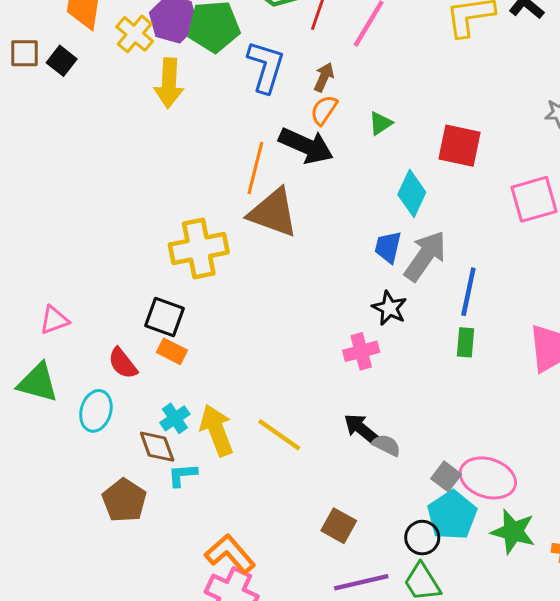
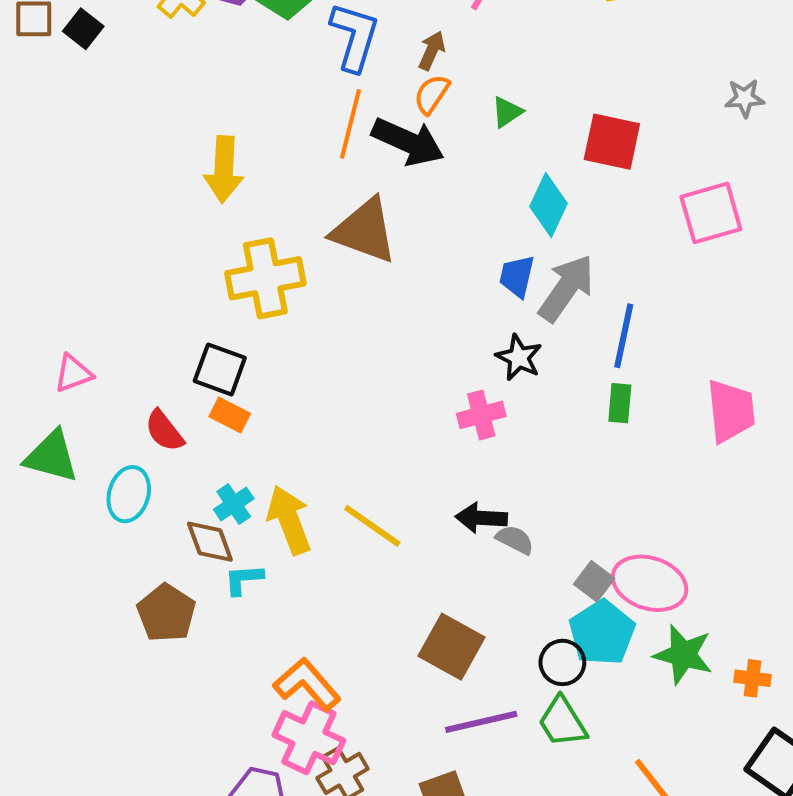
yellow arrow: (169, 83) -> (224, 169), moved
orange line: (255, 168) -> (351, 124), moved
black arrow: (361, 429) -> (481, 518), turned -36
brown square: (339, 526) -> (452, 647), size x1.4

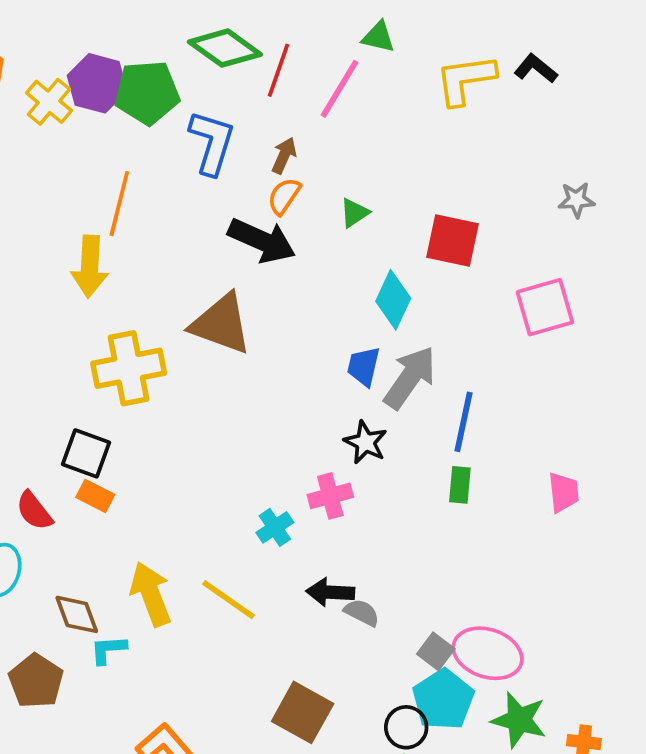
orange line: (351, 124) -> (119, 204), moved
pink trapezoid: (731, 411) -> (563, 492), size x0.7
cyan cross: (234, 504) -> (275, 527), moved

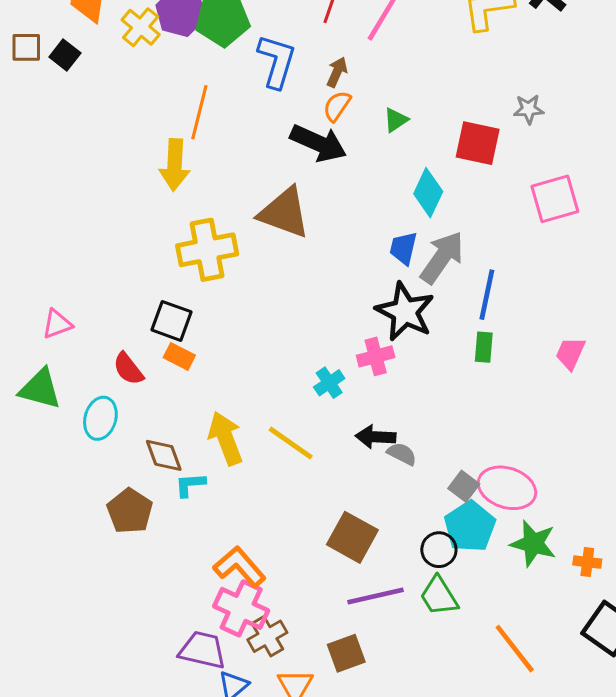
gray star: (576, 200) -> (529, 109), moved
black star: (365, 442) -> (405, 312), size x1.6
pink trapezoid: (563, 492) -> (570, 353), turned -150

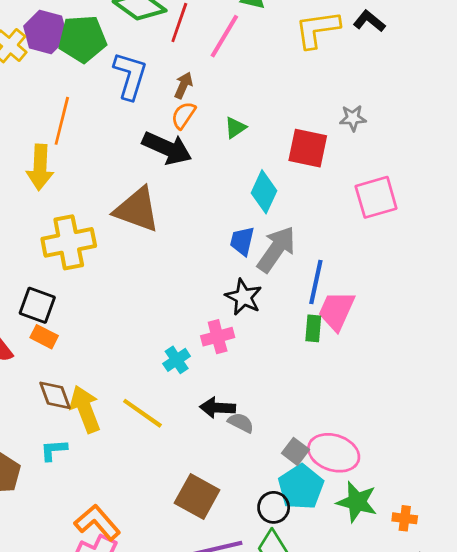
black star: (405, 312) -> (244, 297), size x0.7
pink trapezoid: (570, 353) -> (336, 311), moved, size x1.4
brown diamond: (164, 455) -> (55, 395), moved

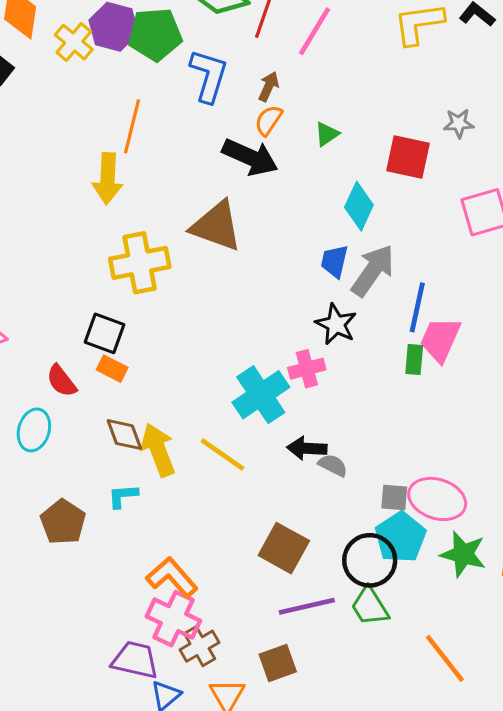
cyan cross: (177, 360) -> (261, 395), size x1.8
gray square: (295, 451) -> (394, 497), turned -32
black circle: (274, 507) -> (370, 560), size x1.5

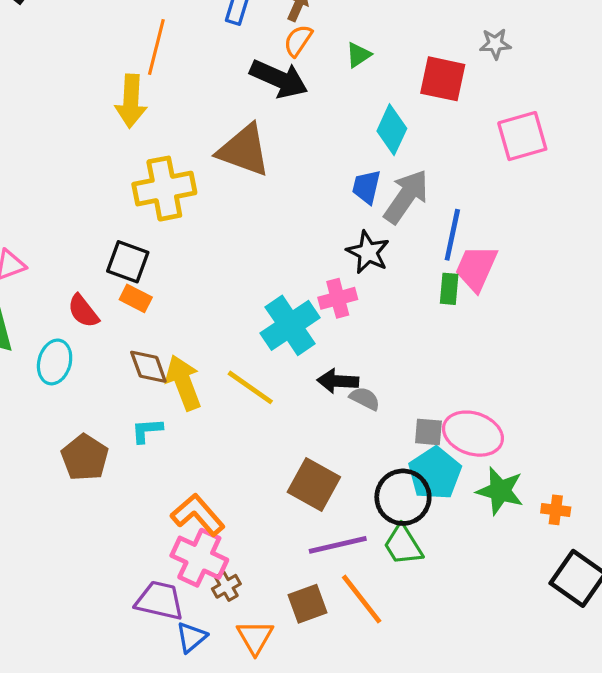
brown cross: (200, 646) -> (226, 586), size x0.7
orange line: (445, 658) -> (362, 599), moved

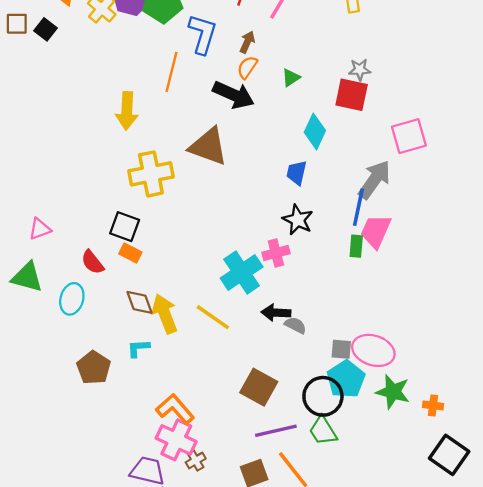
gray star: (495, 44) -> (360, 70), moved
orange line: (156, 47) -> (172, 72), moved
gray arrow: (406, 197) -> (375, 180), moved

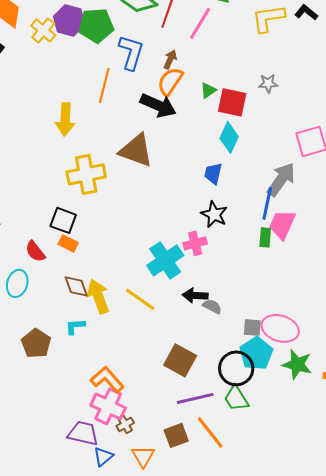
orange semicircle: (247, 67) -> (170, 81), size x1.4
red square: (352, 95) -> (232, 102), moved

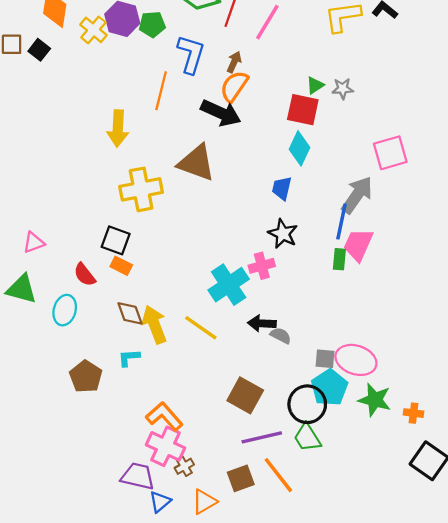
green pentagon: (96, 25) -> (152, 24), size x0.7
green triangle: (208, 90) -> (315, 85), moved
orange triangle: (143, 456) -> (204, 502), turned 30

